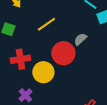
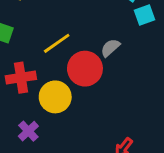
yellow line: (46, 24) -> (57, 43), moved

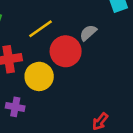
purple cross: (28, 131) -> (15, 107), turned -36

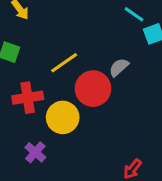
purple cross: (15, 107) -> (35, 152), turned 30

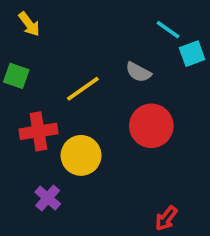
gray semicircle: (119, 67) -> (138, 72), moved, turned -110
red circle: (93, 89) -> (151, 126), moved

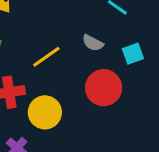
cyan square: (192, 54) -> (133, 54), moved

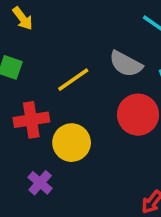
gray semicircle: (93, 43) -> (126, 64), size x1.4

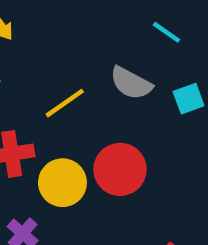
red circle: (138, 115) -> (120, 169), moved

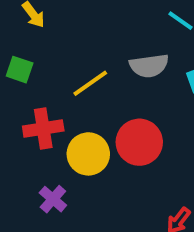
gray semicircle: (131, 83) -> (149, 66), turned -36

